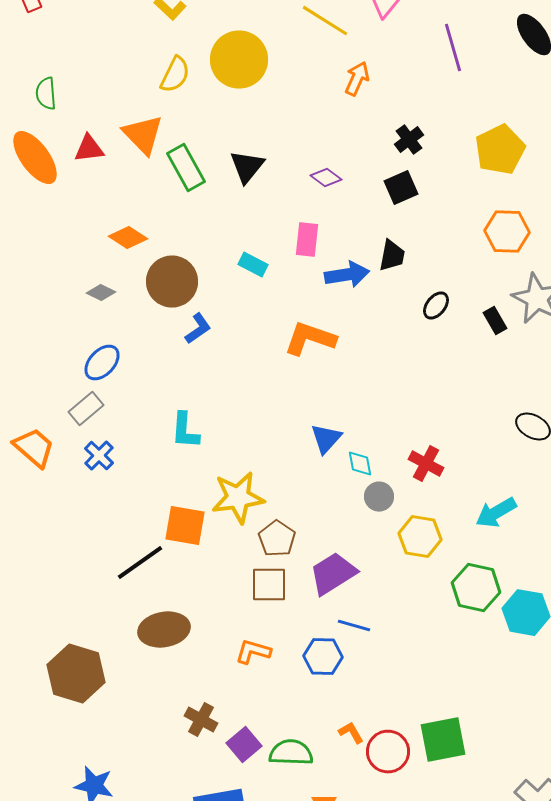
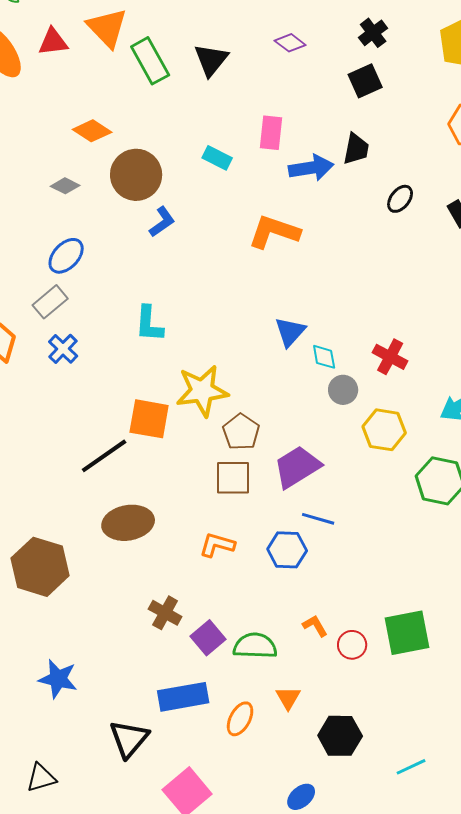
purple diamond: (326, 178) -> (290, 43), moved
red circle: (388, 752) -> (352, 645), size x0.7

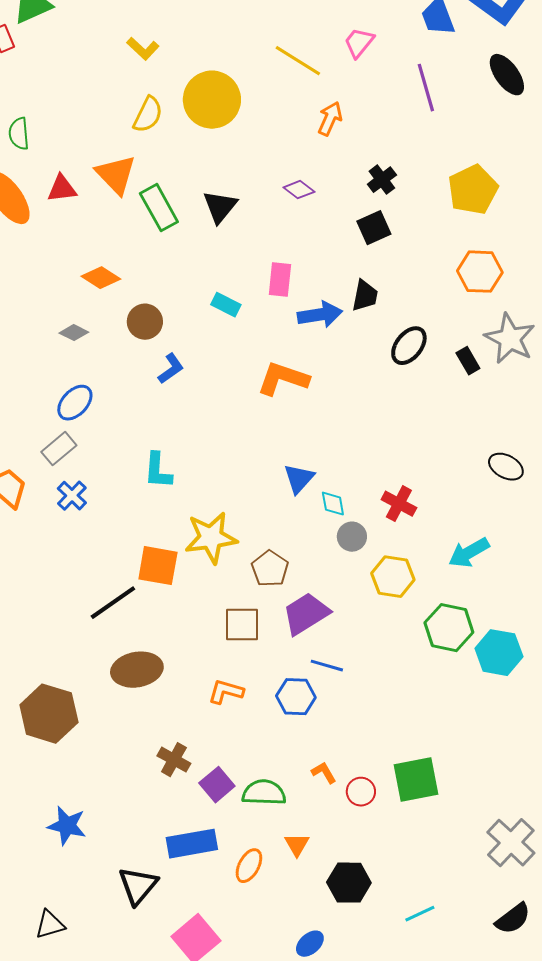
brown circle: (136, 175) -> (145, 322), size x0.7
black ellipse: (400, 199) -> (409, 346), size x1.4
brown pentagon: (241, 432) -> (270, 569), moved

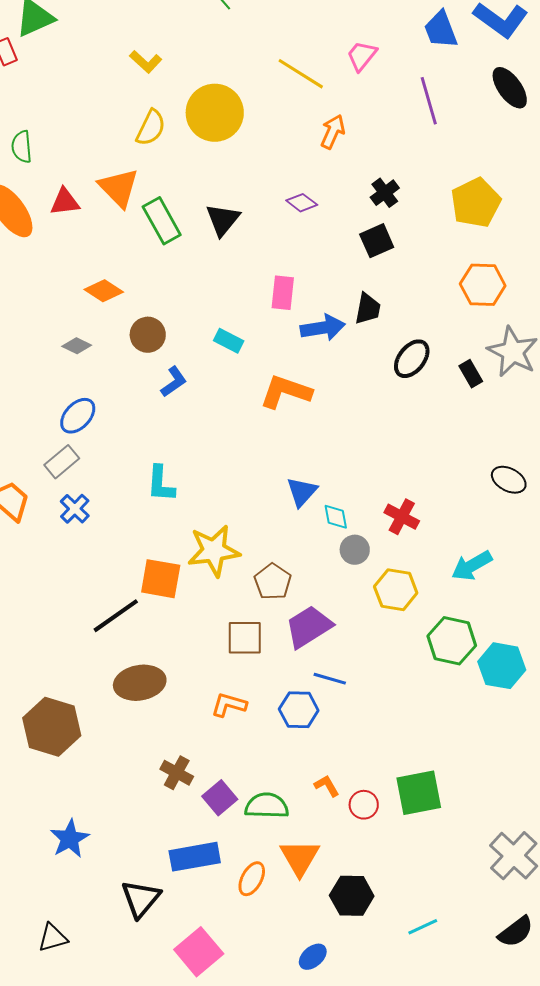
cyan rectangle: (226, 305) -> (229, 341), moved
blue star: (67, 826) -> (70, 839), turned 30
orange triangle: (297, 845) -> (300, 858), size x1.6

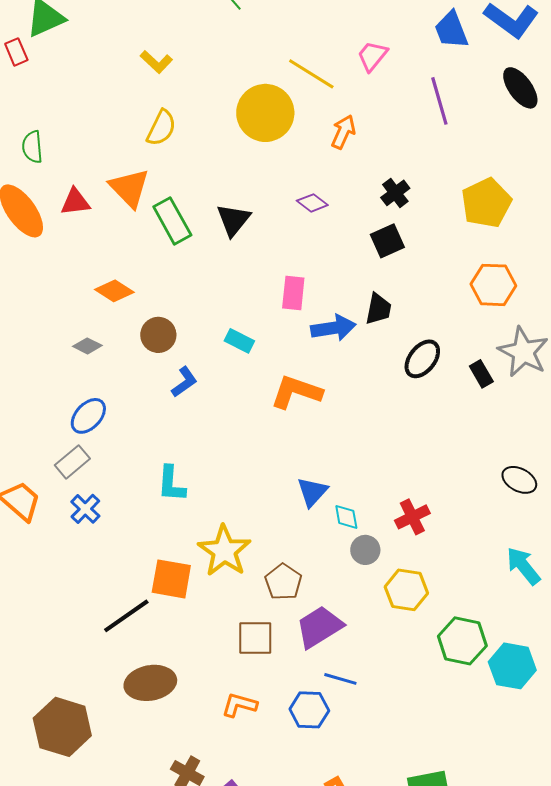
yellow circle: (215, 113) -> (265, 113), moved
red cross: (402, 517) -> (412, 517), turned 36
yellow star: (214, 551) -> (224, 551), turned -30
cyan arrow: (472, 566) -> (523, 566), moved, turned 81

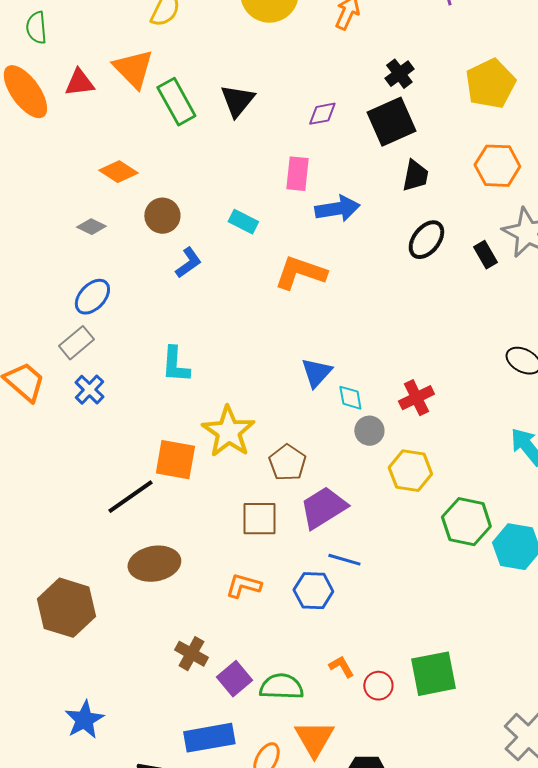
purple diamond: (312, 203) -> (322, 114), moved, turned -48
black square: (387, 241) -> (391, 122), size x1.4
black trapezoid: (378, 309) -> (415, 176), moved

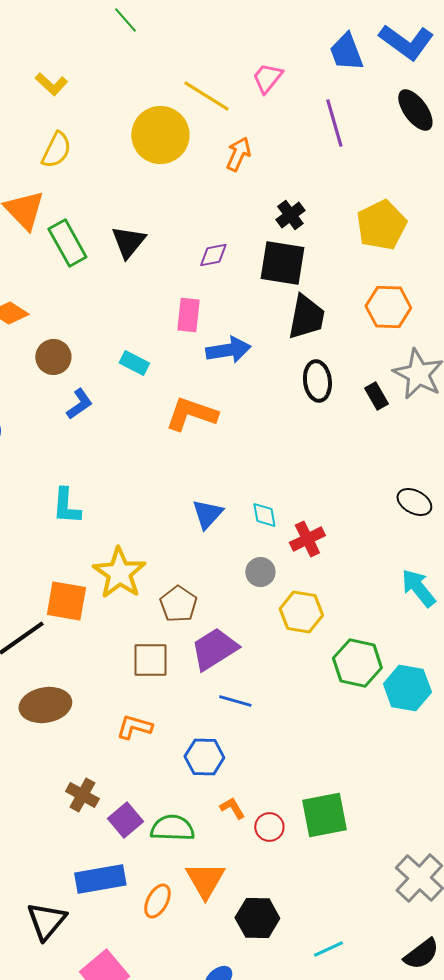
black square: (391, 122) -> (282, 263), turned 33
black trapezoid: (415, 176) -> (306, 317), size x1.4
black ellipse: (426, 240) -> (317, 381), turned -45
cyan diamond: (350, 398) -> (264, 515), moved
blue hexagon: (313, 591) -> (204, 757), moved

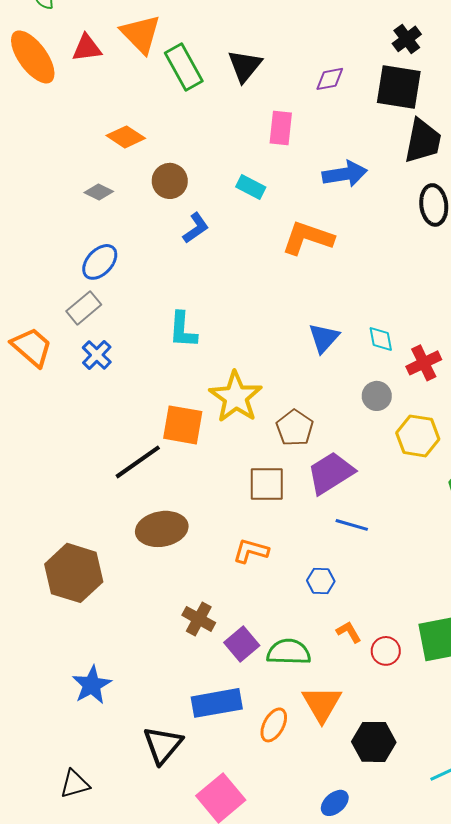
pink rectangle: (188, 315) -> (281, 128), moved
blue hexagon: (204, 757) -> (321, 581), size x0.7

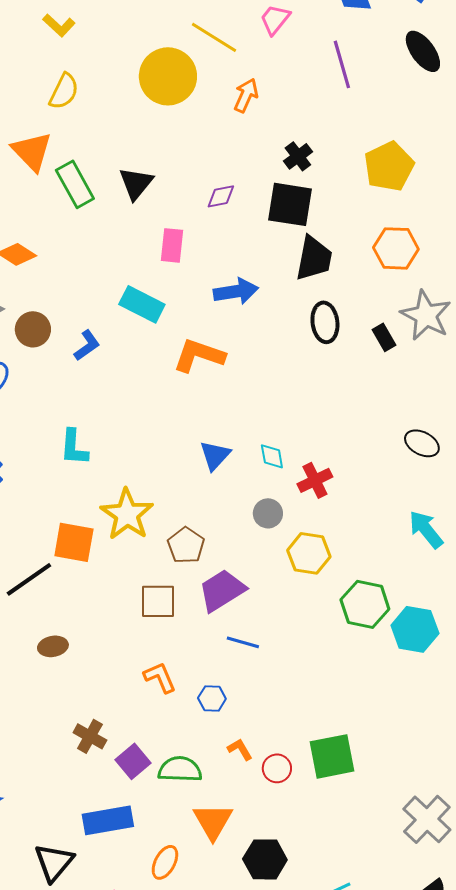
brown circle: (170, 181) -> (33, 329), moved
cyan rectangle: (251, 187) -> (142, 304), size x1.5
brown ellipse: (162, 529) -> (53, 646), size x0.6
orange L-shape: (251, 551) -> (160, 677), moved, turned 51
orange ellipse: (274, 725) -> (165, 862), moved

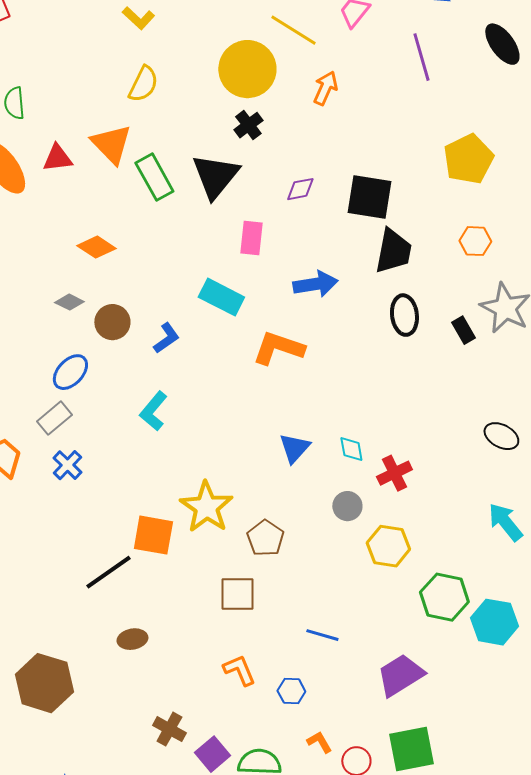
black cross: (298, 156) -> (248, 125), moved
black triangle: (136, 183) -> (215, 176), size x1.4
orange hexagon: (396, 248) -> (475, 241), size x0.7
cyan L-shape: (74, 447) -> (153, 411), moved, turned 36
purple trapezoid: (222, 590) -> (400, 675), moved

